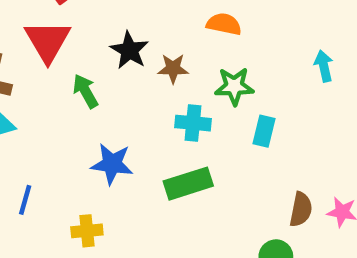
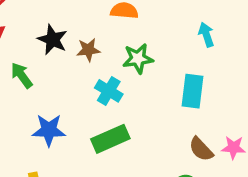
cyan cross: (193, 123) -> (109, 91), turned 32
cyan rectangle: (264, 131) -> (193, 91), moved, size x1.4
brown semicircle: (301, 209) -> (201, 149), turned 132

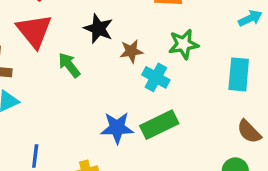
cyan arrow: (206, 35) -> (250, 18), turned 85
brown star: (88, 50) -> (131, 51), moved
blue star: (49, 130) -> (117, 128), moved

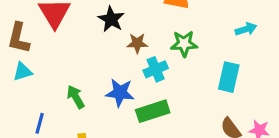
green arrow: (69, 65) -> (76, 97), moved
cyan cross: (156, 77) -> (156, 69), turned 30
blue star: (117, 128) -> (120, 93), moved

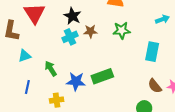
cyan cross: (156, 69) -> (70, 37), moved
cyan triangle: (23, 72) -> (25, 56), moved
blue star: (120, 93) -> (76, 81), moved

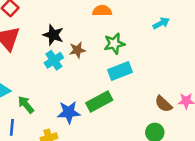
cyan rectangle: (152, 52) -> (120, 71), moved, turned 66
green arrow: (51, 69) -> (26, 105), moved

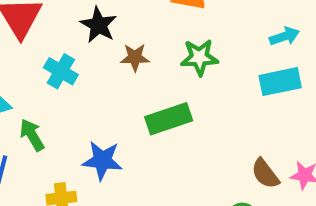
cyan cross: (54, 60) -> (61, 71), moved, turned -36
cyan rectangle: (120, 71) -> (280, 82), moved
green rectangle: (99, 102) -> (169, 119), moved

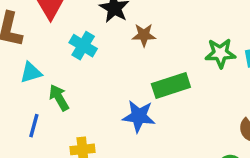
green star: (199, 57) -> (220, 53), moved
blue star: (102, 160) -> (139, 116), moved

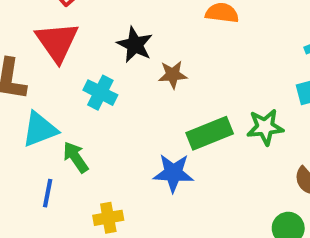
green star: (220, 53) -> (265, 127), moved
cyan triangle: (31, 73) -> (40, 129), size x1.4

